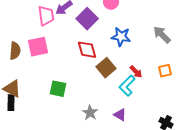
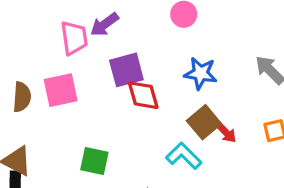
purple square: (87, 19) -> (126, 70), moved, turned 30
brown square: (106, 68) -> (204, 122), moved
cyan L-shape: (127, 86) -> (184, 156), moved, turned 90

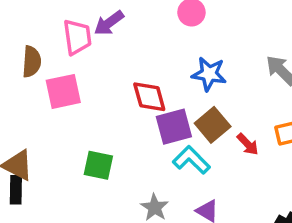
purple square: (126, 70) -> (174, 127), moved
brown semicircle: (22, 97) -> (32, 62), moved
red arrow: (226, 132) -> (248, 144), moved

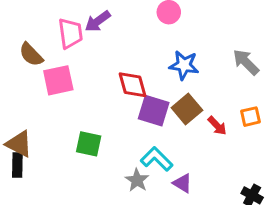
brown semicircle: (32, 62) -> (31, 55), turned 132
purple square: (174, 127) -> (154, 111), turned 32
cyan L-shape: (191, 160) -> (157, 159), moved

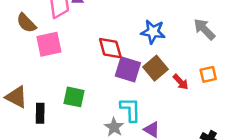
cyan L-shape: (157, 159) -> (130, 109), turned 44
black rectangle: (17, 165) -> (40, 113), moved

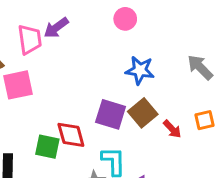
red diamond: (110, 48) -> (71, 135), moved

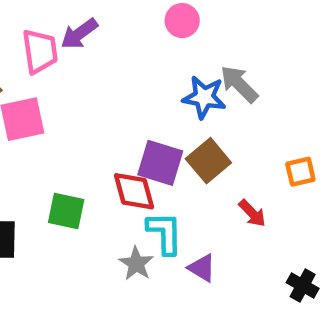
gray arrow: (200, 67) -> (239, 84), moved
red arrow: (172, 129) -> (252, 213), moved
red diamond: (71, 135) -> (134, 191), moved

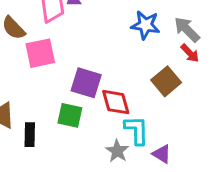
blue star: (204, 97) -> (145, 25), moved
purple square: (160, 163) -> (86, 83), moved
red arrow: (252, 213) -> (190, 53), moved

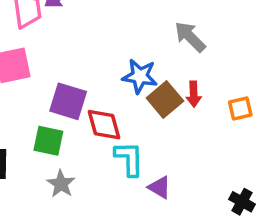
blue star: (145, 25) -> (140, 76), moved
red arrow: (190, 53) -> (194, 94), moved, turned 42
gray star: (117, 151) -> (61, 184), moved

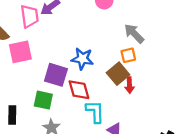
blue star: (140, 76) -> (82, 59), moved
red arrow: (194, 94) -> (129, 85), moved
orange square: (240, 108) -> (128, 55), moved

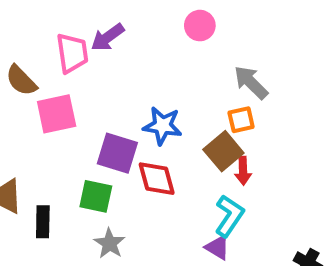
cyan L-shape: (95, 112) -> (229, 216), moved, turned 35

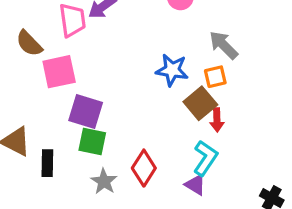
blue star: (163, 126) -> (172, 70), moved
purple square: (117, 153) -> (86, 112), moved
red diamond: (157, 179) -> (144, 168), moved, turned 48

